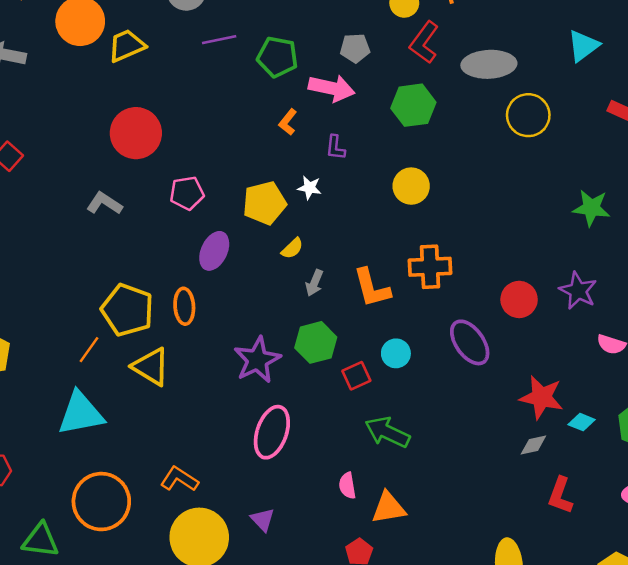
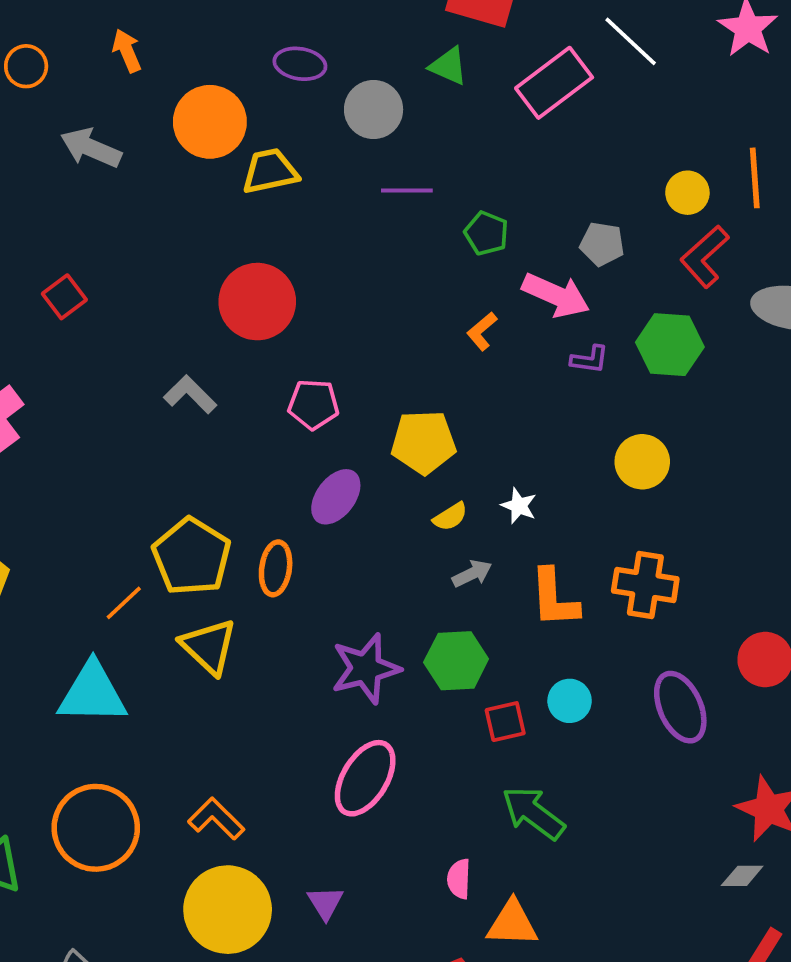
green pentagon: (277, 57) -> (486, 233), size x0.7
purple L-shape: (335, 147) -> (590, 359), moved, turned -100
white star: (309, 188) -> (519, 506), moved
gray arrow: (314, 283) -> (472, 574), turned -150

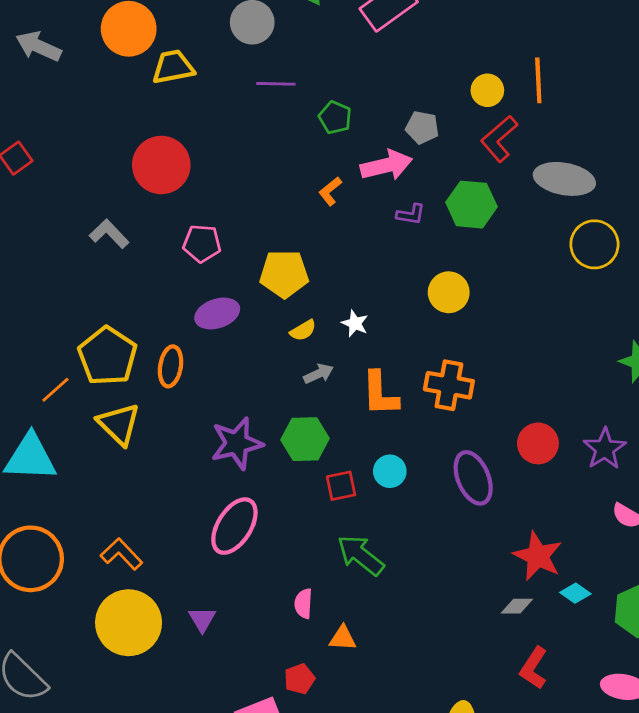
pink arrow: (556, 295) -> (386, 165), turned -39
purple ellipse: (336, 497) -> (217, 313), turned 33
orange triangle: (512, 924) -> (343, 638), size x0.7

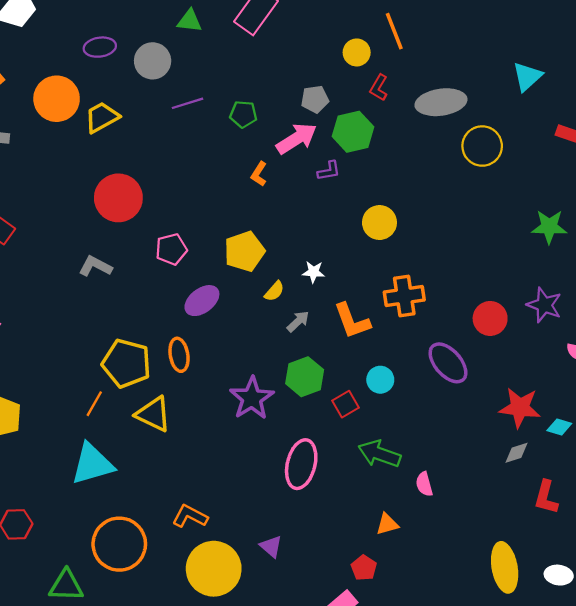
red L-shape: (499, 139) -> (379, 88), size x0.7
green hexagon: (471, 205) -> (353, 132), moved
pink ellipse: (234, 526) -> (301, 464), moved
pink semicircle: (303, 604) -> (424, 484), moved

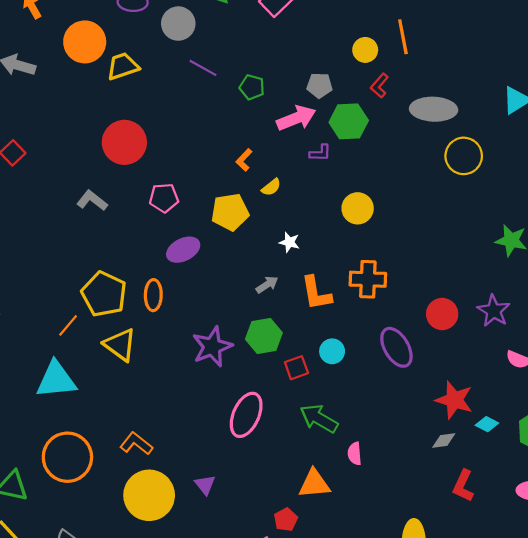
purple line: (188, 103) -> (203, 68), turned 36
orange L-shape: (259, 174) -> (244, 160), moved
yellow semicircle: (274, 291) -> (271, 187), moved
orange triangle: (387, 524) -> (314, 484), size x1.5

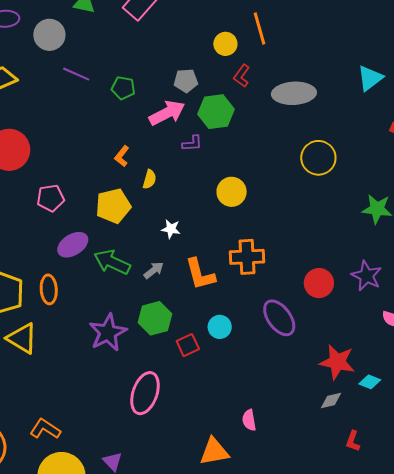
yellow circle: (464, 156) -> (318, 158), moved
yellow semicircle: (271, 187) -> (149, 179), turned -30
green arrow: (319, 419) -> (112, 262), moved
red L-shape: (463, 486) -> (353, 441), size x0.7

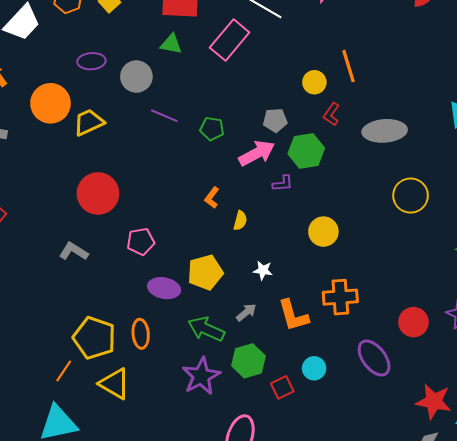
yellow pentagon: (113, 206) -> (205, 272), moved
purple ellipse: (73, 245) -> (164, 288), turned 44
green arrow: (112, 262) -> (206, 329), moved

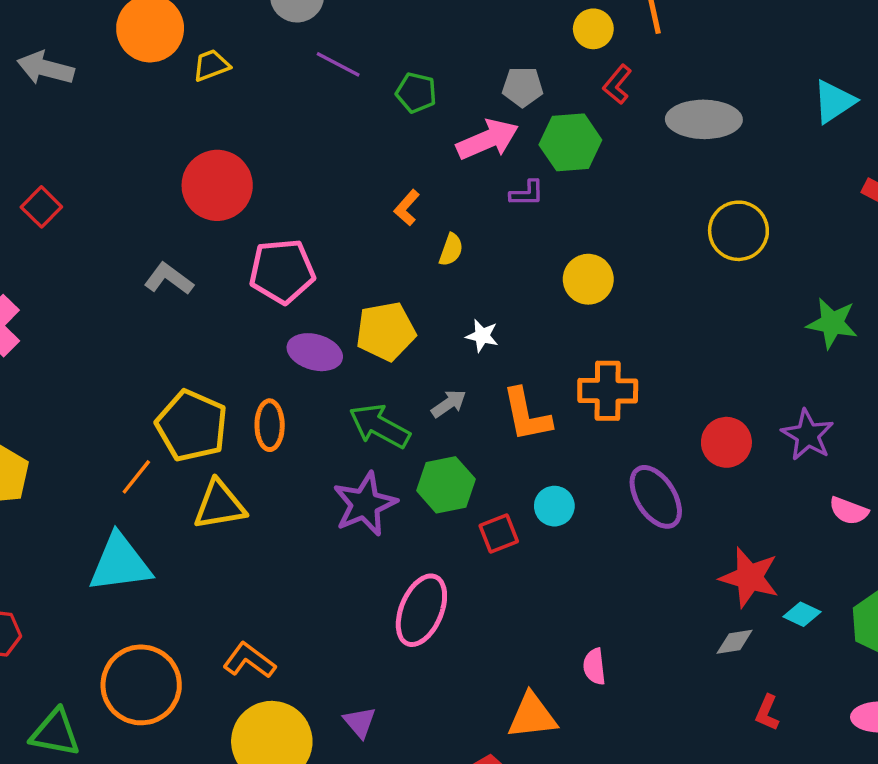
yellow trapezoid: (89, 122) -> (211, 65), size x0.7
pink pentagon: (141, 241) -> (282, 271), size x1.4
yellow triangle: (115, 384) -> (219, 505), turned -44

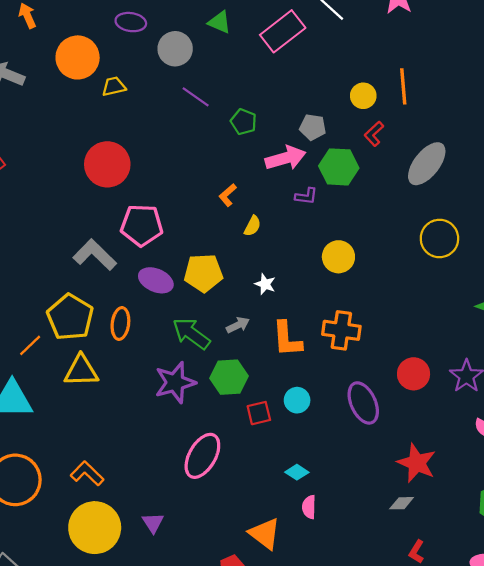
gray ellipse: (704, 119) -> (427, 164), turned -60
gray L-shape: (169, 279) -> (95, 255), moved, size x1.4
cyan diamond: (802, 614) -> (297, 472), moved
orange triangle: (532, 716) -> (265, 534), turned 36

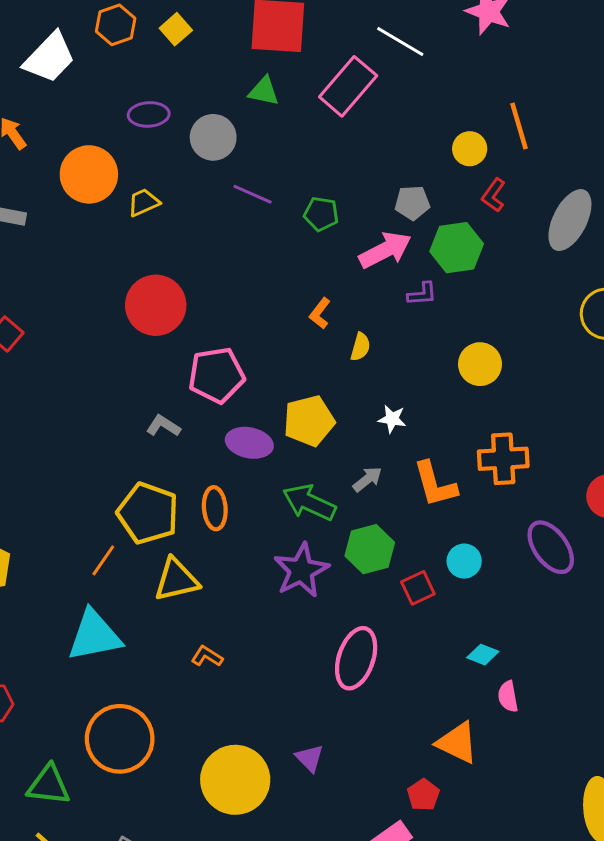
gray L-shape: (95, 255) -> (163, 426), size x0.6
orange L-shape: (87, 473) -> (207, 656), moved, size x0.7

